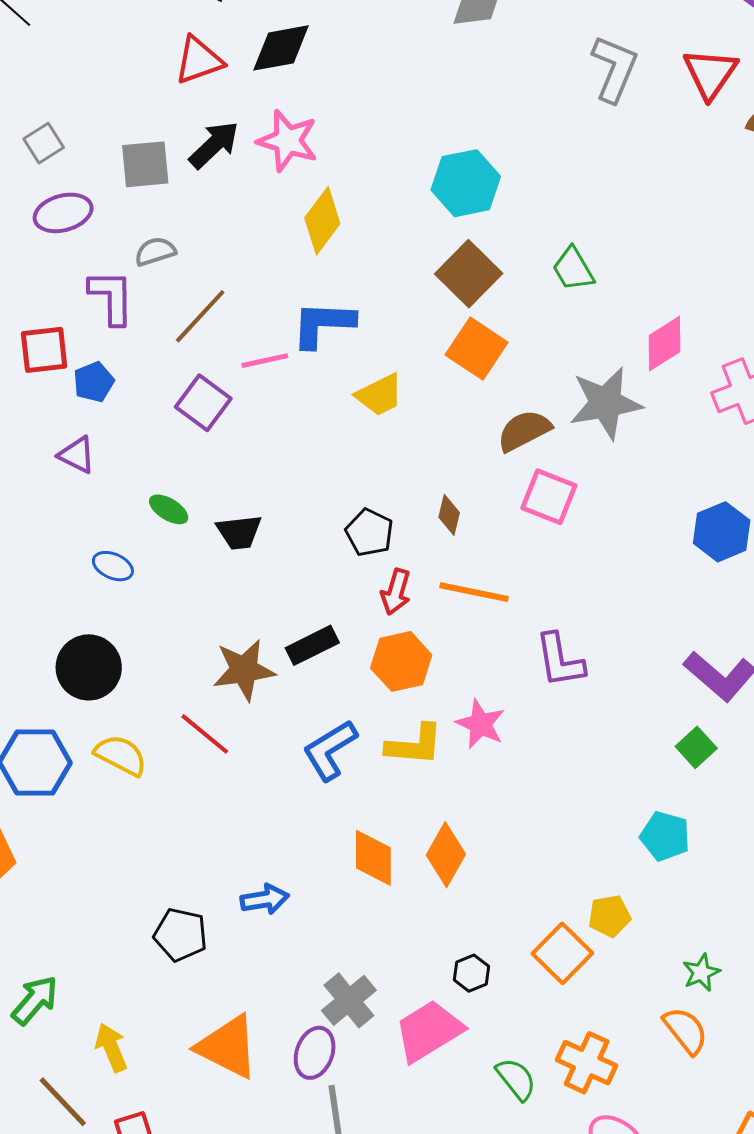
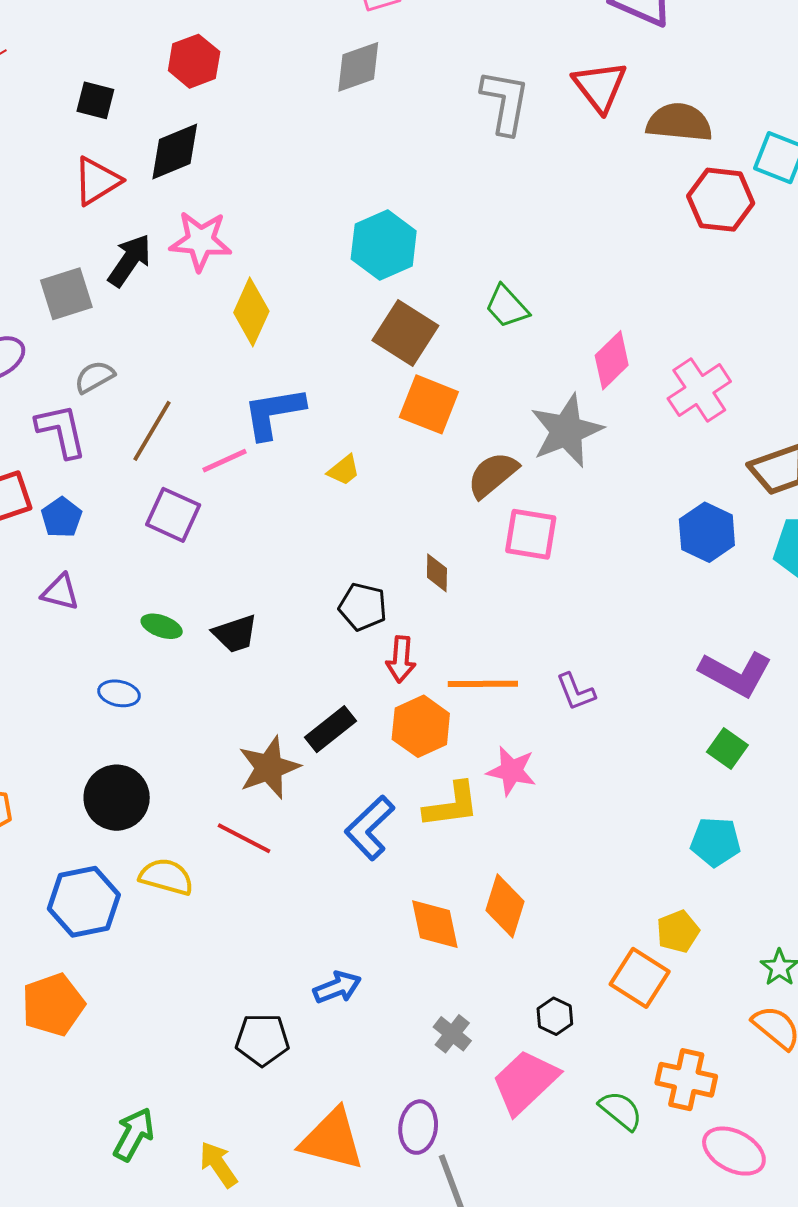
yellow trapezoid: (380, 395) -> (344, 470), size x0.7
orange line: (474, 592) -> (483, 684), moved
purple L-shape: (560, 660) -> (576, 692), size x0.7
gray cross: (349, 1000) -> (452, 1034), moved, size x0.7

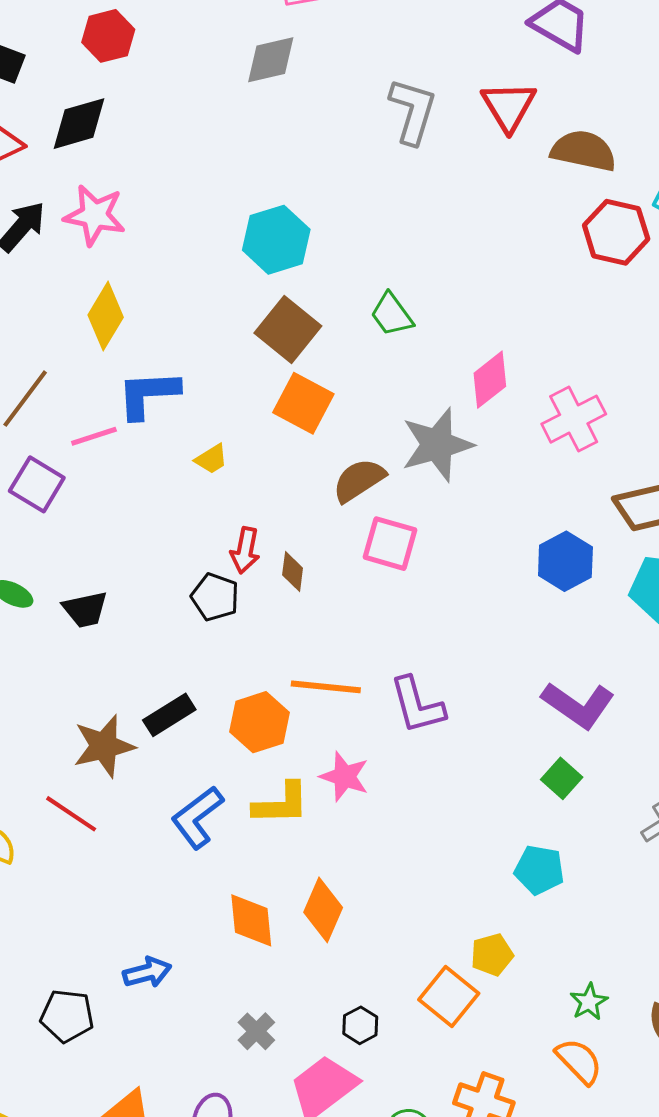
yellow diamond: (251, 312) -> (106, 316), moved
red arrow: (401, 659) -> (245, 550), moved
purple L-shape: (576, 692) -> (417, 705), size x1.5

